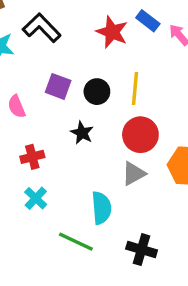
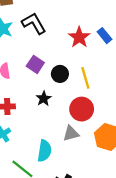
yellow line: (135, 88) -> (85, 78), turned -35

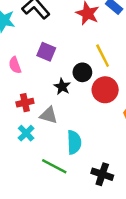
black circle: (60, 74) -> (82, 72), moved
gray triangle: (71, 133) -> (49, 115), moved, turned 42

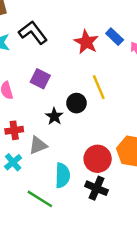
red circle: (105, 90) -> (98, 159), moved
gray triangle: (49, 115) -> (38, 145), turned -42
black cross: (102, 174) -> (97, 188), moved

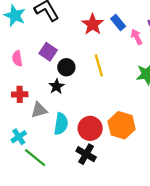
black circle: (76, 103) -> (66, 67), moved
cyan cross: (13, 162) -> (19, 137), moved
cyan semicircle: (62, 175) -> (61, 124), moved

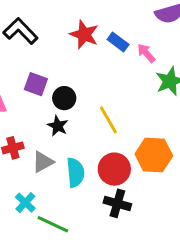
blue rectangle: (118, 23) -> (118, 42), moved
pink arrow: (137, 37) -> (146, 53), moved
yellow line: (99, 65) -> (108, 120), moved

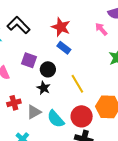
blue rectangle: (118, 42) -> (64, 48), moved
pink arrow: (146, 53) -> (101, 29), moved
cyan semicircle: (75, 173) -> (56, 119), turned 144

